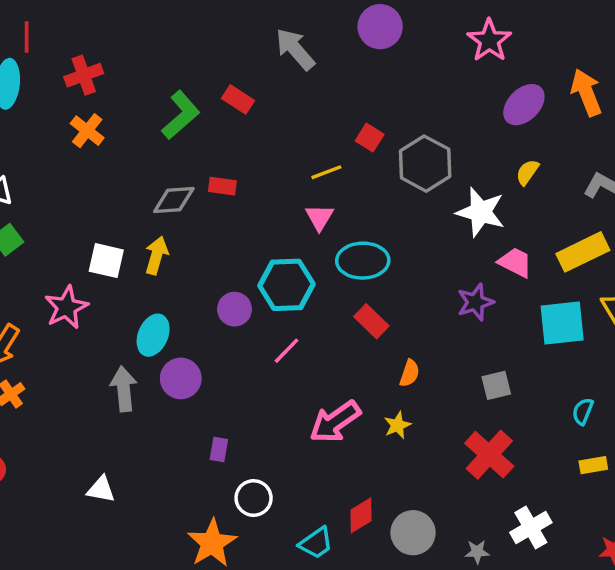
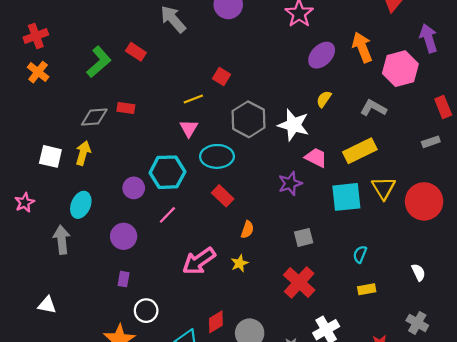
gray hexagon: (425, 164) -> (248, 119), moved
pink star: (66, 307) -> (25, 203), moved, size x0.7
purple circle: (181, 378) -> (124, 236), moved

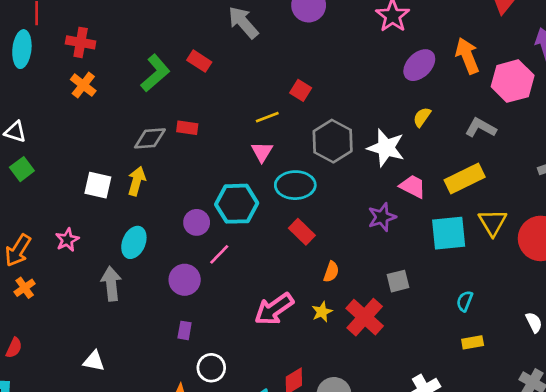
red cross: (36, 36) -> (81, 42), turned 30
pink line: (167, 215) -> (219, 254), moved
red cross: (299, 282) -> (365, 317), moved

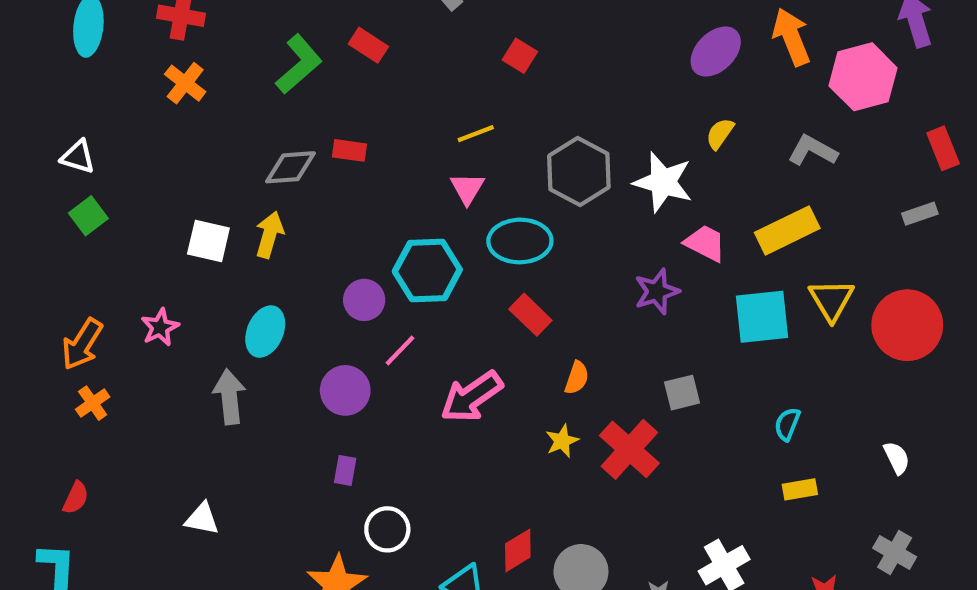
red square: (301, 90) -> (520, 56), moved
pink arrow: (274, 309) -> (472, 397), moved

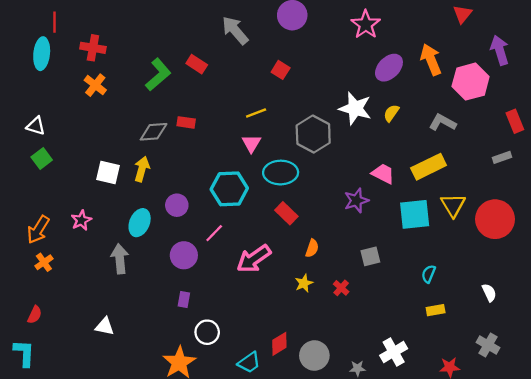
white star: (663, 182) -> (355, 108), moved
purple circle: (364, 300) -> (177, 205), moved
red cross: (629, 449) -> (341, 288), size x0.5

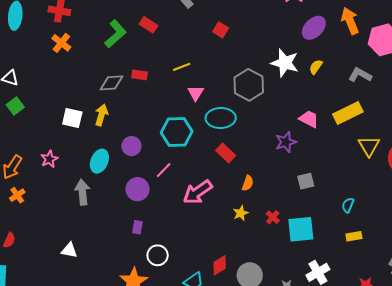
yellow line: (256, 113) -> (182, 67), moved
cyan square: (415, 214) -> (301, 229), moved
gray square: (370, 256) -> (306, 181), moved

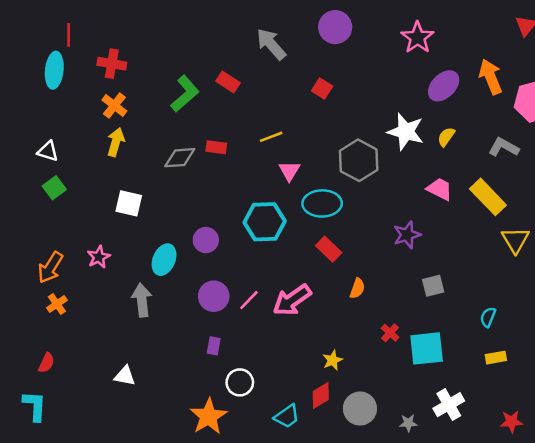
yellow rectangle: (348, 113) -> (488, 197), turned 72
yellow arrow: (101, 115) -> (116, 142), moved
pink trapezoid: (309, 119) -> (440, 189), moved
pink line: (164, 170) -> (249, 300), moved
yellow star: (241, 213) -> (333, 360), moved

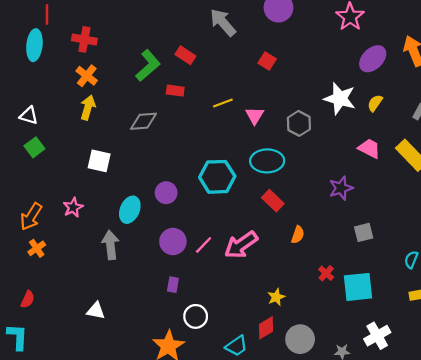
red rectangle: (216, 147) -> (175, 91), moved
gray hexagon: (359, 160) -> (299, 123), size x0.7
pink triangle: (289, 171) -> (255, 116), moved

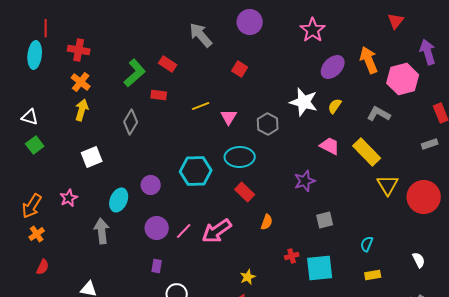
gray diamond: (143, 121) -> (131, 122), turned -55
white square: (99, 161) -> (92, 157), turned -35
red cross: (326, 273) -> (292, 256), turned 32
red semicircle: (28, 299) -> (43, 267), moved

